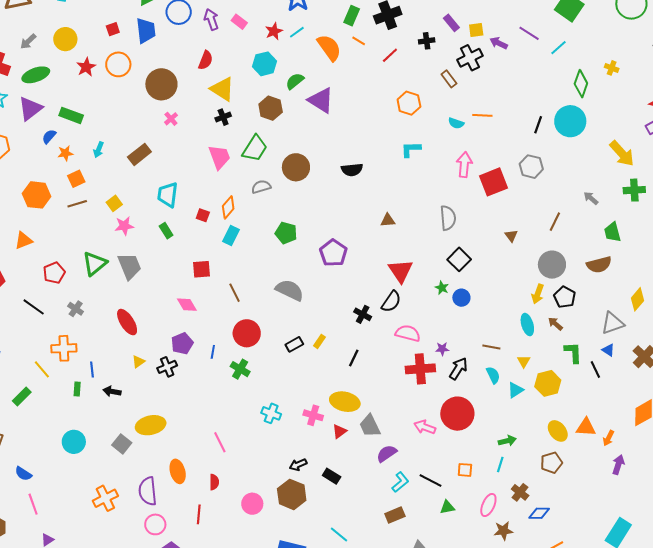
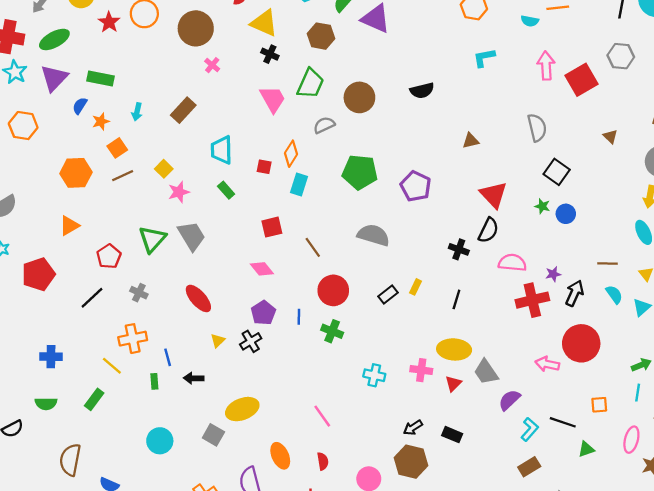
black cross: (223, 117) -> (270, 54), turned -35
green pentagon: (286, 233) -> (360, 172), size x1.4
black line: (34, 307) -> (92, 298), turned -70

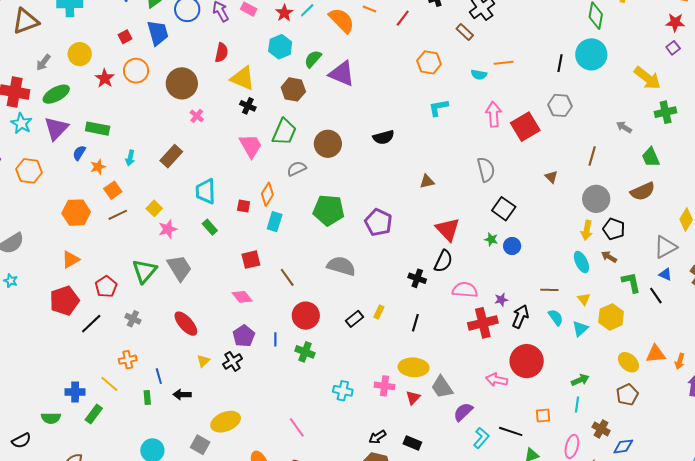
red pentagon: (38, 274) -> (64, 301), moved
orange cross: (133, 339) -> (128, 360), size x0.7
blue cross: (51, 357) -> (75, 392), moved

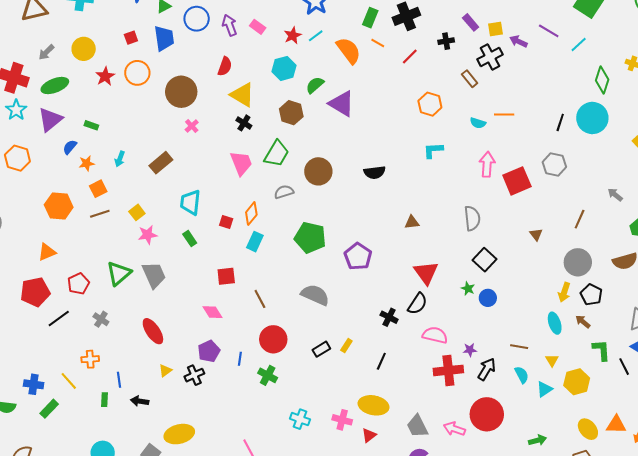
green rectangle: (98, 129) -> (91, 125), size x0.6
gray trapezoid: (442, 387) -> (417, 426), moved

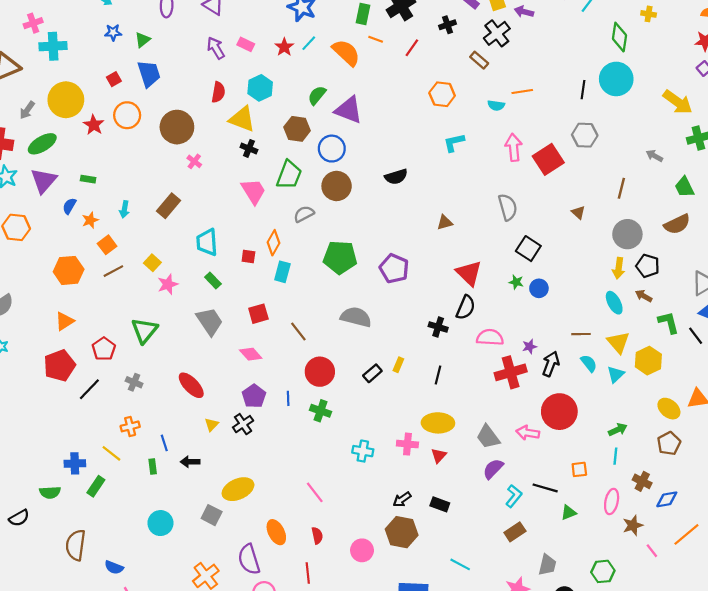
blue circle: (197, 19) -> (332, 149), moved
yellow circle: (84, 49) -> (66, 100), size x1.4
cyan hexagon: (284, 68) -> (260, 88), moved
gray trapezoid: (154, 275) -> (210, 321), moved
yellow triangle: (552, 360) -> (618, 342), size x1.6

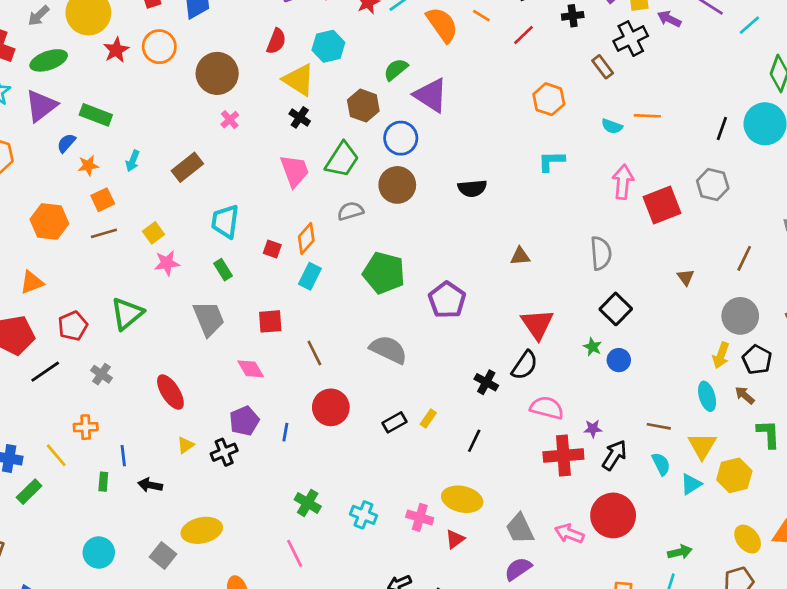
green rectangle: (88, 179) -> (96, 115), size x1.6
green cross: (321, 411) -> (308, 503), moved

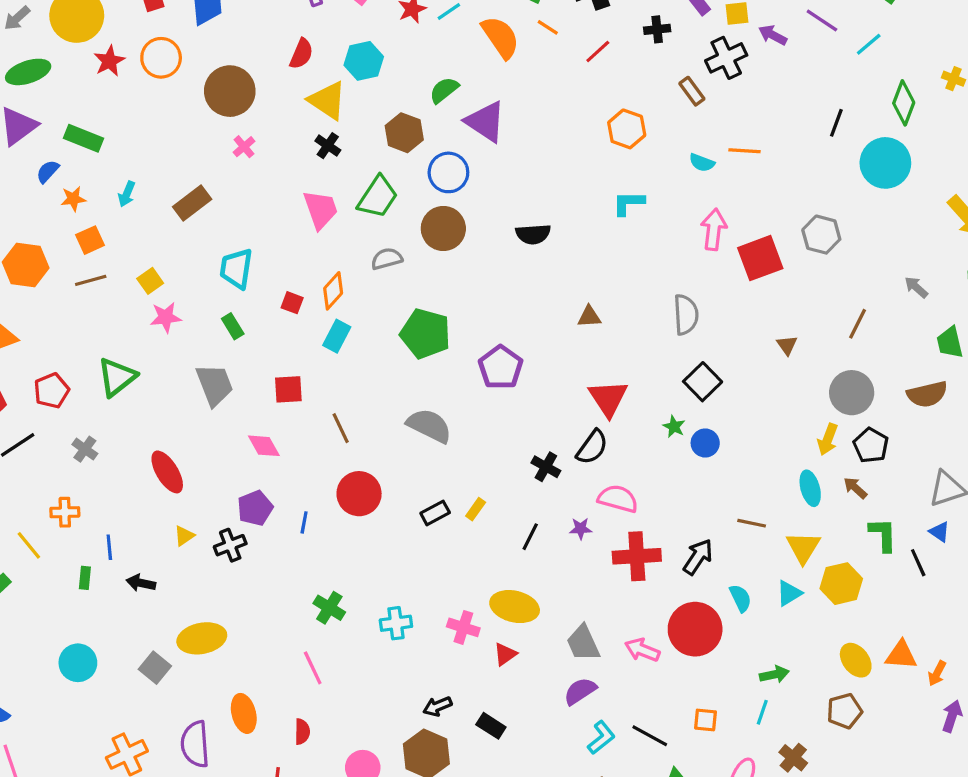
black line: (722, 129) -> (836, 123), moved
purple star: (593, 429) -> (581, 529), moved
cyan semicircle: (661, 464) -> (740, 598), moved
cyan cross: (363, 515) -> (396, 623), turned -30

